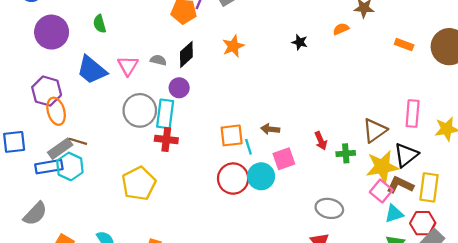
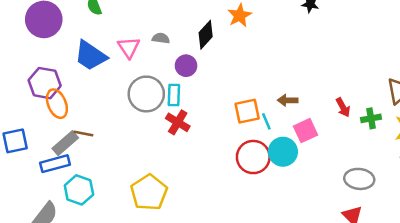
black diamond: (186, 54) -> (206, 35), moved
cyan rectangle: (165, 114) -> (174, 95), size x0.7
red cross: (166, 139) -> (178, 122), turned 30
cyan hexagon: (70, 166) -> (79, 190), moved
yellow pentagon: (139, 184) -> (149, 192), moved

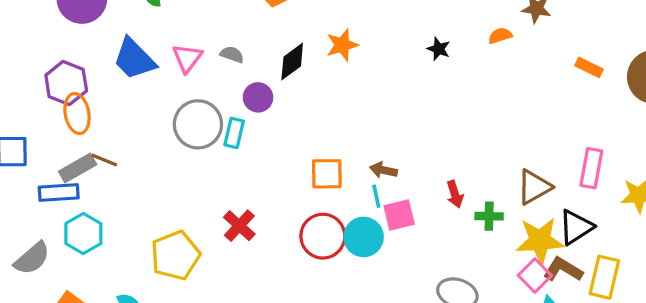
cyan line: (266, 121) -> (376, 196), moved
red cross: (178, 122) -> (239, 226), moved

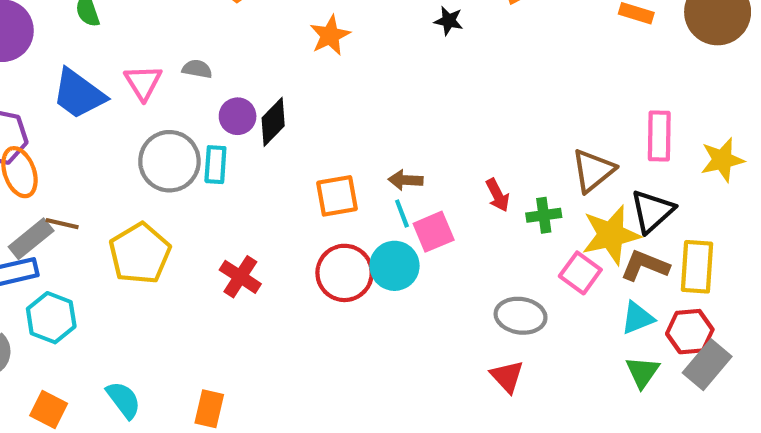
black diamond: (292, 62) -> (273, 122), moved
yellow pentagon: (175, 255) -> (140, 254), moved
pink square: (535, 276) -> (580, 273), moved

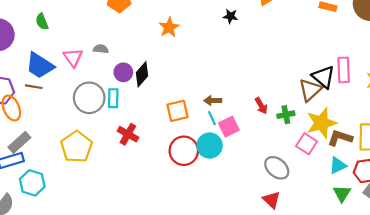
black triangle: (652, 211) -> (323, 77), moved, turned -35
brown line: (62, 224) -> (34, 87), moved
red cross: (240, 277) -> (128, 134), moved
gray ellipse: (521, 316) -> (277, 168), turned 35

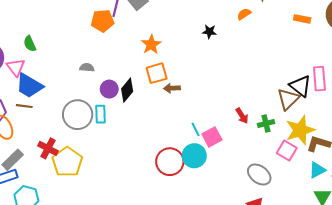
pink triangle: (73, 58) -> (16, 67), moved
brown arrow: (213, 101) -> (172, 88), moved
orange square: (177, 111) -> (157, 73), moved
red cross: (128, 134) -> (48, 148), moved

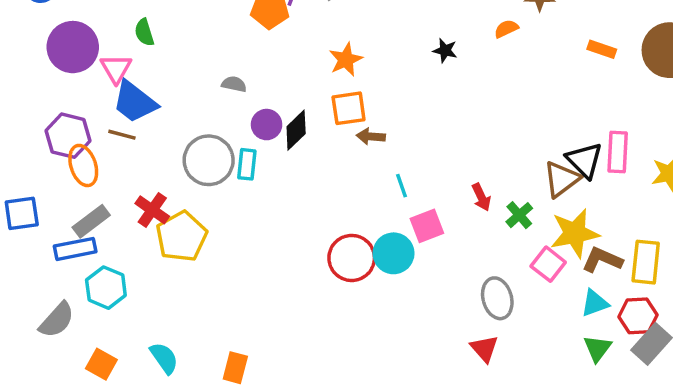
green cross: (266, 124) -> (519, 215), turned -35
cyan line: (195, 129) -> (401, 186), moved
gray ellipse: (259, 175) -> (497, 298), turned 30

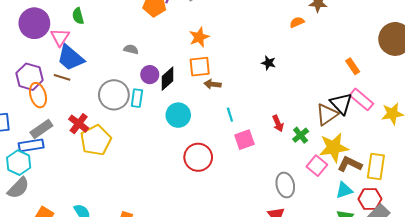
orange rectangle: (602, 49) -> (353, 66), moved, turned 35
black star: (445, 50) -> (268, 63), moved
pink rectangle: (618, 152) -> (361, 99), turned -55
cyan circle: (394, 253) -> (178, 115), moved
cyan hexagon: (106, 288) -> (19, 163), moved

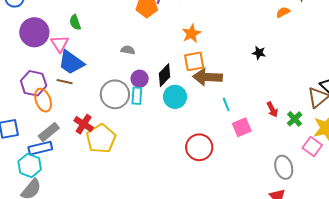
purple circle: (150, 75) -> (140, 79), moved
brown arrow: (213, 84) -> (208, 77), size x1.8
cyan circle: (178, 115) -> (175, 97), moved

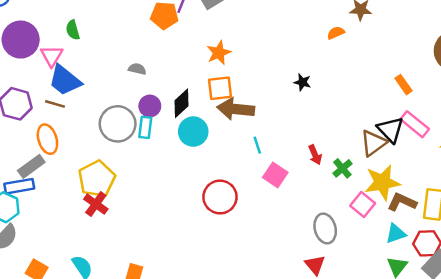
orange ellipse: (43, 100) -> (47, 139), moved
red cross: (84, 124) -> (96, 204), moved
pink square: (242, 127) -> (275, 175), turned -36

